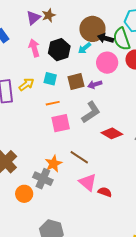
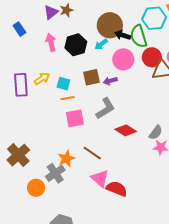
cyan square: (50, 79) -> (63, 84), moved
gray cross: (43, 179) -> (55, 173), turned 30
red semicircle: (105, 192) -> (117, 189), size x1.5

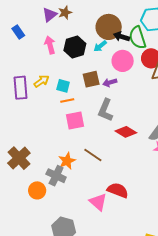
gray L-shape: (105, 108) -> (105, 110), turned 145
gray cross: (55, 173) -> (56, 176), turned -30
pink triangle: (100, 178) -> (98, 202), moved

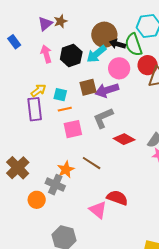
cyan arrow: (100, 46) -> (96, 54), size x1.5
purple arrow: (110, 83) -> (107, 90), size x1.6
purple rectangle: (21, 88) -> (35, 109), moved
gray L-shape: (105, 110) -> (103, 118), turned 45

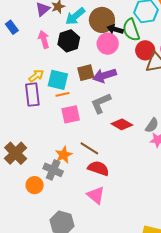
cyan arrow: (96, 54) -> (75, 16), moved
pink circle: (119, 68) -> (108, 44), moved
cyan square: (60, 95) -> (58, 80), size x1.5
red semicircle: (117, 198) -> (98, 168), moved

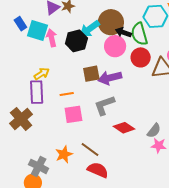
cyan arrow: (75, 16) -> (90, 29), moved
red circle: (145, 50) -> (141, 57), moved
cyan square: (58, 80) -> (38, 30), moved
brown cross: (16, 153) -> (21, 119), moved
gray cross: (53, 170) -> (39, 166), moved

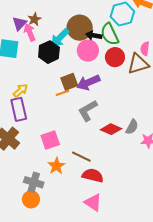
pink arrow: (52, 38) -> (30, 32), moved
orange line: (67, 94) -> (62, 93), moved
pink square: (73, 114) -> (50, 140), moved
gray semicircle: (154, 131) -> (132, 127), moved

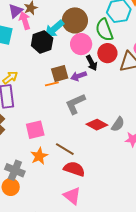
black arrow: (94, 35) -> (92, 63), moved, turned -133
purple arrow: (88, 83) -> (79, 76), size x0.7

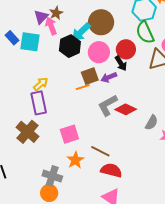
green semicircle: (104, 30) -> (145, 32), moved
pink circle: (81, 44) -> (99, 52), moved
red circle: (107, 53) -> (126, 49), moved
red diamond: (97, 125) -> (126, 109), moved

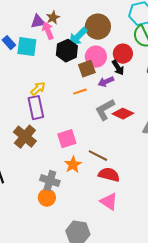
purple triangle: (41, 17) -> (38, 22), turned 35
brown square: (90, 76) -> (87, 69), moved

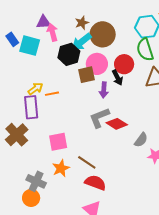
brown star: (53, 18) -> (82, 23), moved
purple arrow: (106, 82) -> (104, 90), turned -70
orange line: (80, 92) -> (52, 94), moved

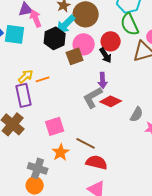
purple arrow: (104, 90) -> (103, 80), moved

